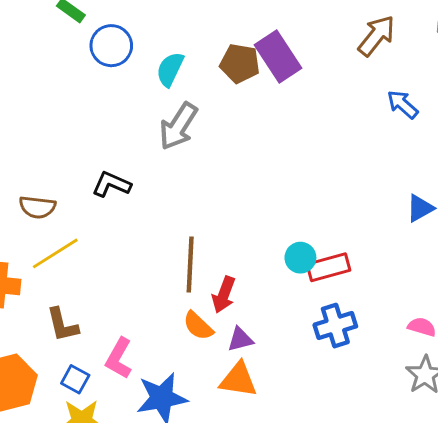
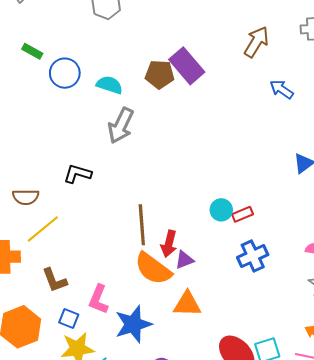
cyan semicircle: (170, 69) -> (110, 85), turned 90
red rectangle: (329, 267) -> (243, 214), size x0.7
orange semicircle: (198, 326) -> (153, 269), size x1.6
purple triangle: (240, 339) -> (184, 260), moved

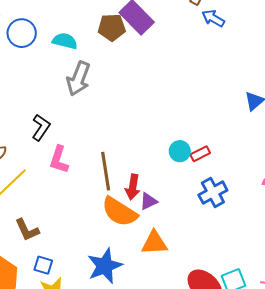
blue arrow: (282, 89) -> (213, 18), moved
black L-shape: (77, 174) -> (41, 127), turned 112
pink L-shape: (99, 299) -> (59, 160), moved

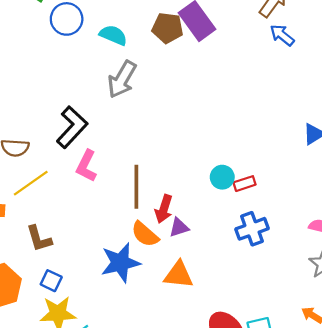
black L-shape: (41, 127) -> (72, 127), size x1.4
orange semicircle: (120, 212) -> (145, 234), size x0.7
blue star: (105, 266) -> (120, 263), moved

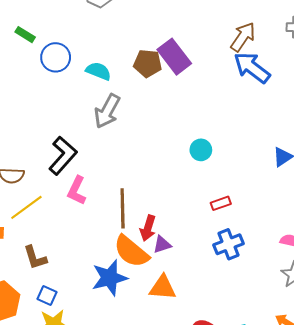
blue arrow: (282, 35) -> (252, 68), size x1.6
cyan circle: (222, 177) -> (201, 150), moved
orange semicircle: (145, 234) -> (131, 251), size x1.4

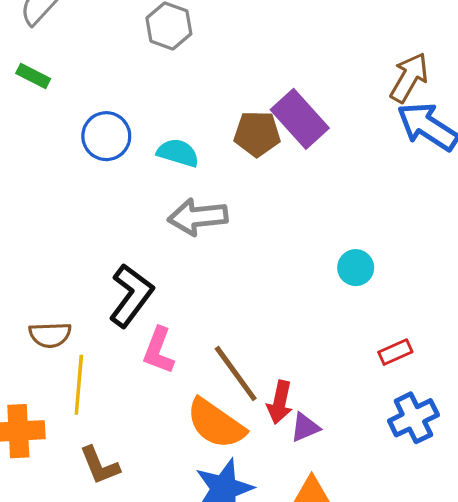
green rectangle: (25, 35) -> (33, 76), moved
gray arrow: (107, 111) -> (198, 217), turned 60
yellow line: (26, 207) -> (79, 385), turned -44
brown line: (123, 208) -> (236, 374), turned -30
orange semicircle: (131, 251) -> (216, 424), moved

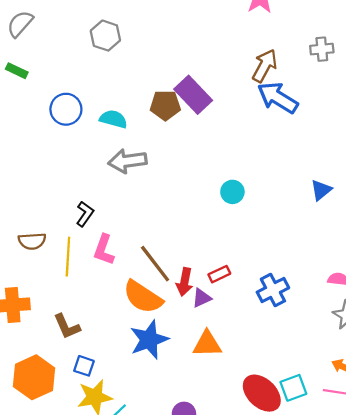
black L-shape: (131, 295) -> (85, 214), size x0.6
red rectangle: (395, 352) -> (219, 274), moved
yellow line: (79, 385) -> (68, 257), moved

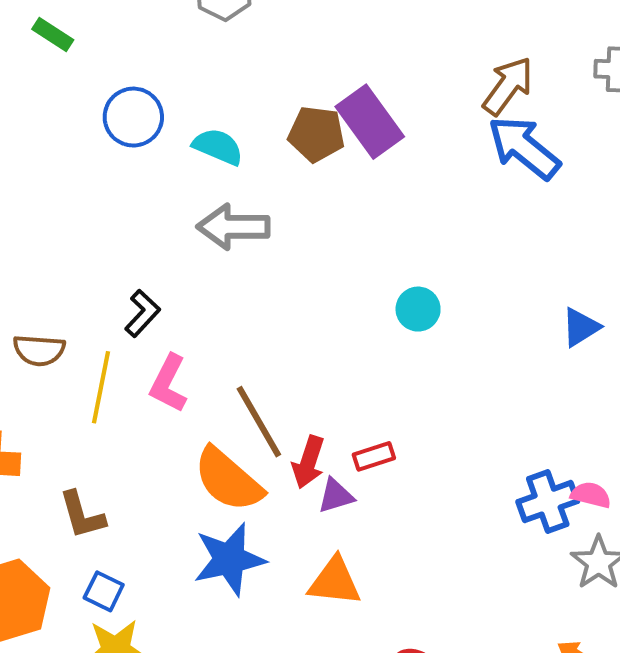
blue cross: (273, 290) -> (548, 502), moved

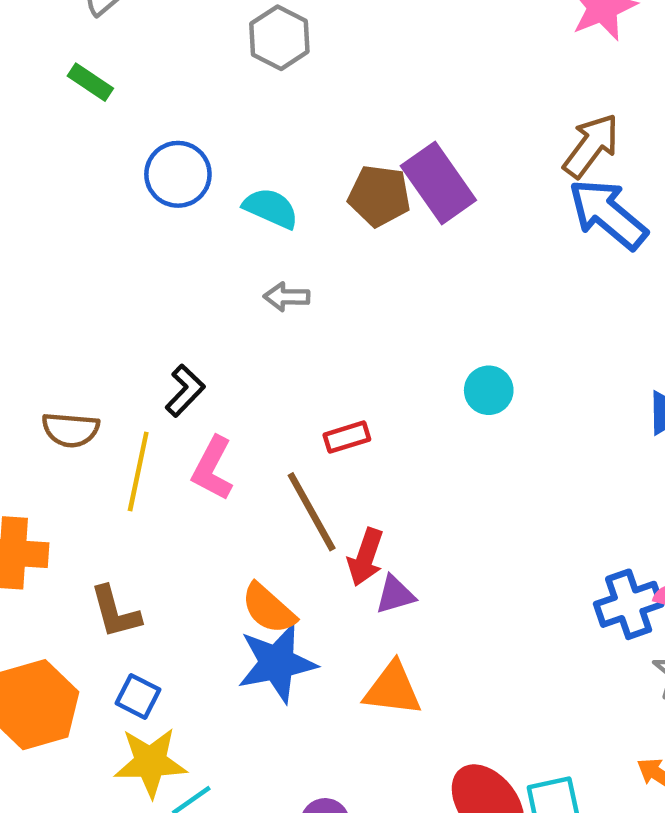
gray arrow: (233, 227) -> (286, 297), size x0.6
red rectangle: (374, 456) -> (347, 437), moved
orange semicircle: (228, 480) -> (268, 609), moved, size x0.7

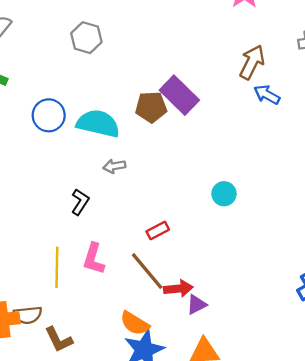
cyan semicircle: (271, 208) -> (98, 124), size x1.5
blue arrow: (608, 214) -> (267, 95), size x0.6
black L-shape: (185, 391) -> (80, 202), moved
brown semicircle: (71, 430) -> (28, 315), moved
red arrow: (366, 557) -> (178, 289), turned -104

